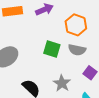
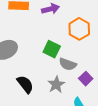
gray semicircle: (77, 50) -> (68, 64), moved

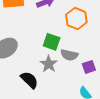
purple square: (86, 79) -> (89, 67), turned 32
gray star: (56, 84) -> (49, 64), moved

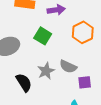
green square: (52, 42) -> (43, 36), moved

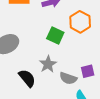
green square: (43, 36) -> (55, 36), moved
gray semicircle: (68, 67) -> (68, 78), moved

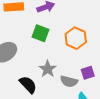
orange hexagon: (80, 22) -> (76, 38), moved
green square: (55, 36) -> (41, 33), moved

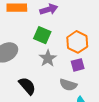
gray star: (48, 69) -> (48, 58), moved
purple square: (88, 73) -> (78, 65), moved

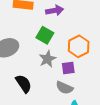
purple square: (78, 65) -> (68, 68), moved

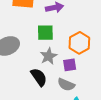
green square: (45, 35) -> (45, 33), turned -30
black semicircle: (24, 84) -> (39, 77), moved

